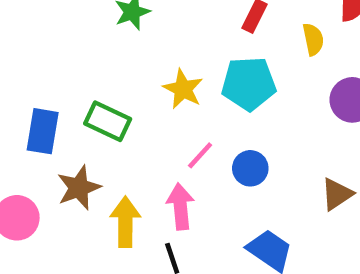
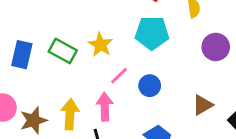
yellow star: (183, 89) -> (100, 45), moved
brown star: (79, 188) -> (34, 120), moved

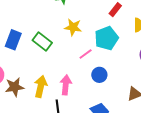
cyan pentagon: (152, 33) -> (107, 38), turned -30
yellow star: (100, 45) -> (73, 27), moved, turned -30
pink line: (119, 76) -> (86, 54), moved

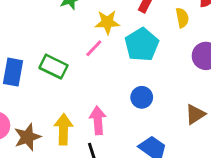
yellow star: (73, 27) -> (107, 22), moved
pink line: (86, 54) -> (94, 48), moved

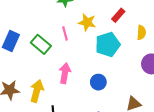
pink line: (94, 48) -> (65, 33), moved, turned -72
pink arrow: (98, 120) -> (65, 73), moved

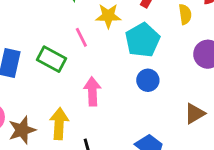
blue circle: (98, 82) -> (148, 80), moved

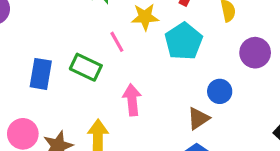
blue circle: (148, 80) -> (220, 91), moved
brown triangle: (195, 113) -> (198, 118), moved

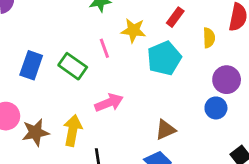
blue circle: (220, 91) -> (216, 108), moved
pink arrow: (132, 100) -> (109, 103), turned 64

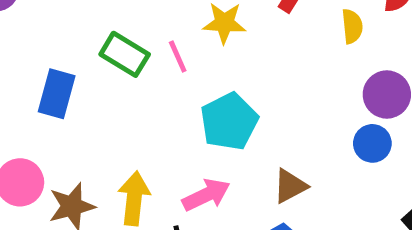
cyan pentagon: (164, 58) -> (229, 121), moved
green rectangle: (73, 66) -> (125, 54), moved
pink arrow: (109, 103) -> (206, 195), moved

